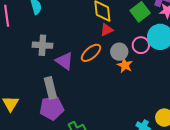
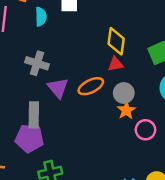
pink circle: (141, 45) -> (145, 130), moved

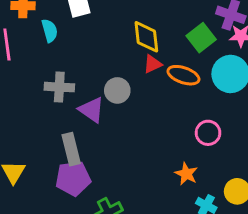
orange ellipse: (91, 86) -> (183, 75), moved, turned 60
gray circle: (124, 93) -> (117, 90), moved
orange star: (126, 110) -> (186, 174), moved

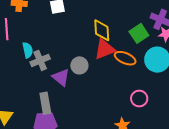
cyan semicircle: (50, 31) -> (28, 50), moved
red triangle: (153, 64) -> (105, 49), size x1.6
gray cross: (59, 87) -> (40, 60), turned -30

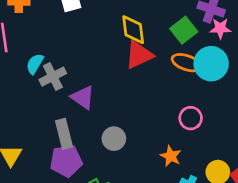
cyan semicircle: (28, 50) -> (35, 64), turned -133
orange ellipse: (125, 58) -> (186, 63), moved
gray circle: (79, 65) -> (114, 139), moved

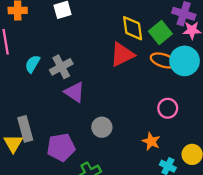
yellow diamond: (133, 30) -> (133, 28), moved
gray cross: (53, 77) -> (61, 67), moved
gray rectangle: (64, 134) -> (25, 129), moved

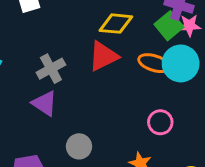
yellow diamond: (133, 28) -> (116, 24), turned -76
green square: (160, 32) -> (169, 26), moved
gray cross: (61, 67) -> (51, 69), moved

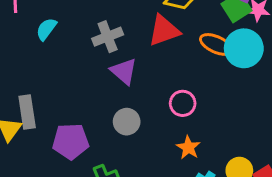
purple triangle: (45, 103) -> (124, 71), moved
pink circle: (160, 122) -> (183, 103), moved

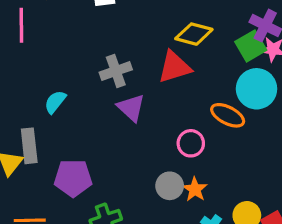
cyan semicircle: (46, 29) -> (55, 102), moved
orange ellipse: (216, 44) -> (228, 115), moved
gray circle: (127, 122) -> (170, 186), moved

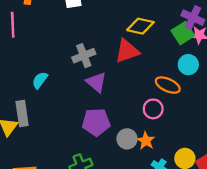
cyan circle: (257, 89) -> (188, 65), size x0.7
pink circle: (191, 143) -> (153, 109), moved
purple pentagon: (73, 178) -> (96, 122), moved

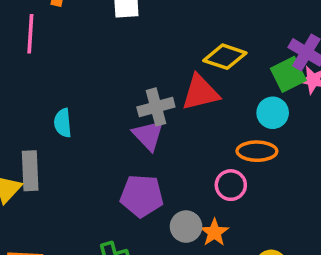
gray cross: (84, 56) -> (156, 107), moved
cyan circle: (188, 65) -> (273, 113), moved
cyan semicircle: (40, 80) -> (63, 123), turned -48
orange ellipse: (168, 85) -> (257, 151), turned -30

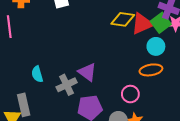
red triangle: (200, 93) -> (142, 24), moved
gray cross: (156, 107) -> (67, 85), moved
pink circle: (231, 185) -> (130, 94), moved

